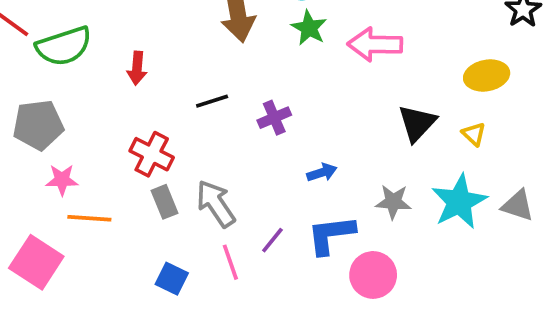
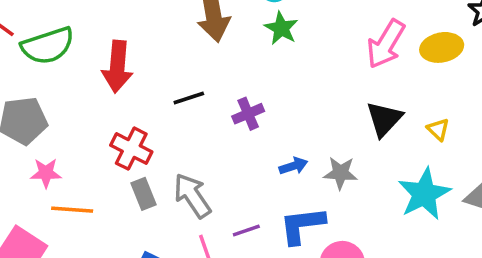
pink arrow: (375, 44) -> (386, 44), moved, turned -60
red arrow: (137, 68) -> (117, 67), size x1.6
yellow ellipse: (487, 75) -> (442, 47), moved
gray star: (393, 202) -> (341, 173), moved
purple line: (272, 240) -> (246, 231), turned 32

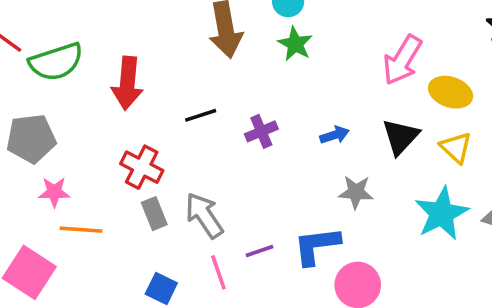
yellow ellipse: (442, 47) -> (451, 92), moved, turned 30
yellow triangle: (438, 129) -> (456, 147), size x1.4
blue arrow: (293, 166) -> (334, 135), moved

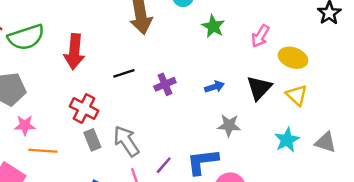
green star: (295, 44) -> (213, 26), moved
pink arrow: (402, 60) -> (260, 36), size x0.7
cyan star: (442, 214) -> (287, 140), size x0.7
purple line: (260, 251) -> (164, 165), turned -30

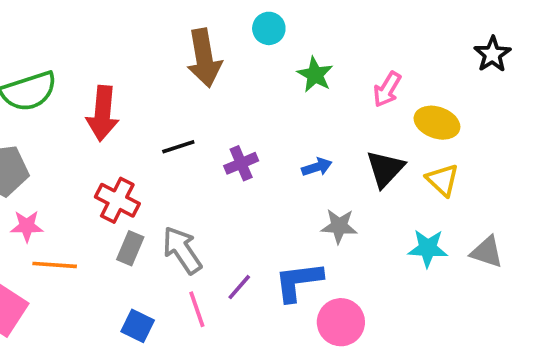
gray rectangle: (92, 140) -> (130, 248), turned 45
cyan star: (287, 140) -> (428, 248), turned 30

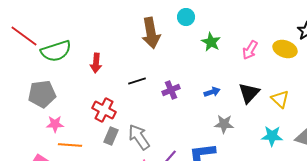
red arrow: (103, 113) -> (96, 63), size x0.7
yellow ellipse: (437, 123) -> (285, 49), moved

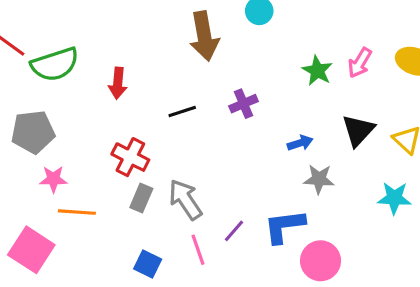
green star: (211, 42) -> (317, 71), moved
purple cross: (171, 90) -> (243, 104), moved
blue arrow: (212, 92) -> (300, 143), moved

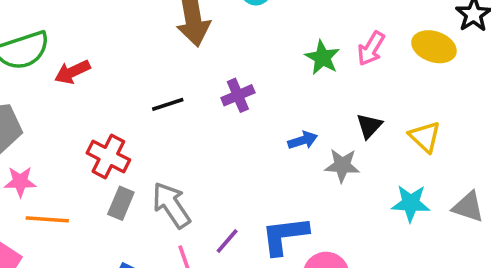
red arrow: (118, 83) -> (72, 72), moved, turned 60
black triangle: (358, 130) -> (369, 126), size x0.7
gray star: (319, 179) -> (342, 165), moved

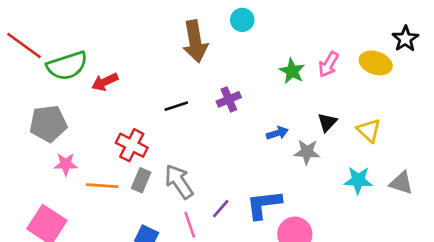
orange line: (47, 219) -> (102, 186), moved

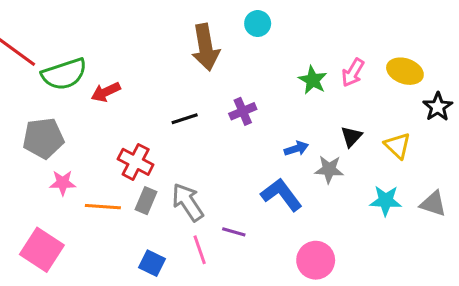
black star: (405, 39) -> (438, 107), moved
blue L-shape: (264, 204) -> (281, 195), moved, turned 60
purple line: (221, 209) -> (234, 232), turned 65

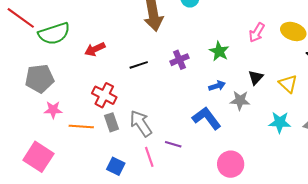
green star: (313, 80) -> (219, 51), moved
red arrow: (106, 92) -> (95, 49), moved
gray rectangle: (146, 201) -> (112, 122), turned -42

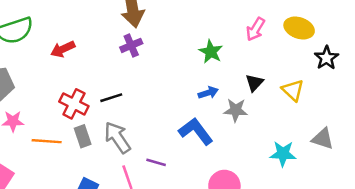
purple cross: (179, 60) -> (131, 45), moved
black line: (139, 65) -> (111, 98), moved
cyan star: (280, 122) -> (283, 154), moved

